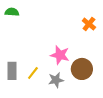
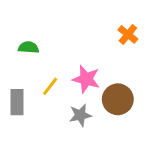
green semicircle: (12, 12) -> (28, 47), moved
yellow line: (33, 73) -> (50, 86), moved

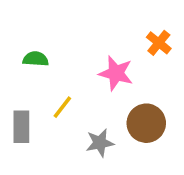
pink star: (86, 79) -> (116, 73), moved

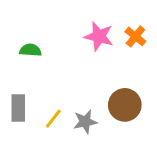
pink star: (116, 73) -> (99, 36), moved
yellow line: (62, 107) -> (53, 119), moved

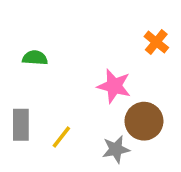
pink star: (99, 36) -> (114, 86), moved
gray star: (85, 122) -> (116, 149), moved

